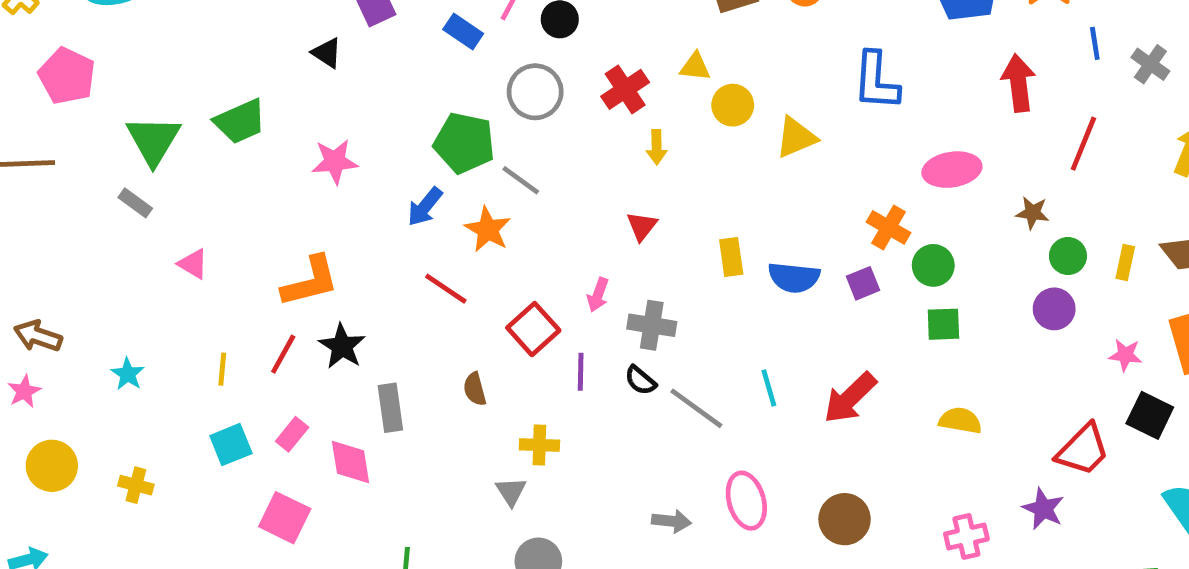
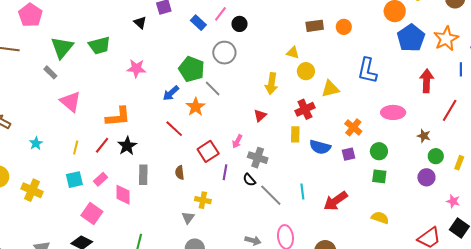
red cross: (625, 89) -> (305, 109), moved
yellow arrow: (657, 147) -> (271, 84), size x1.5
orange cross: (889, 227) -> (353, 127), moved
pink triangle: (193, 264) -> (70, 102), size x1.6
yellow cross: (136, 485) -> (32, 190), size x1.5

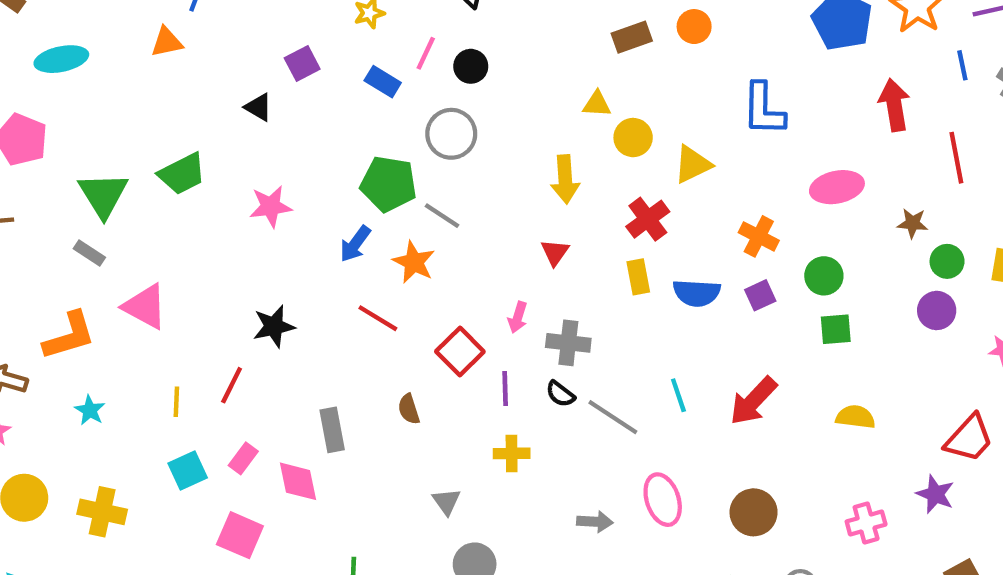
red line: (450, 110) -> (956, 158), turned -30
orange L-shape: (118, 117) -> (69, 336), moved
black star: (127, 146) -> (274, 326), moved, turned 30
yellow cross: (203, 200) -> (512, 453), moved

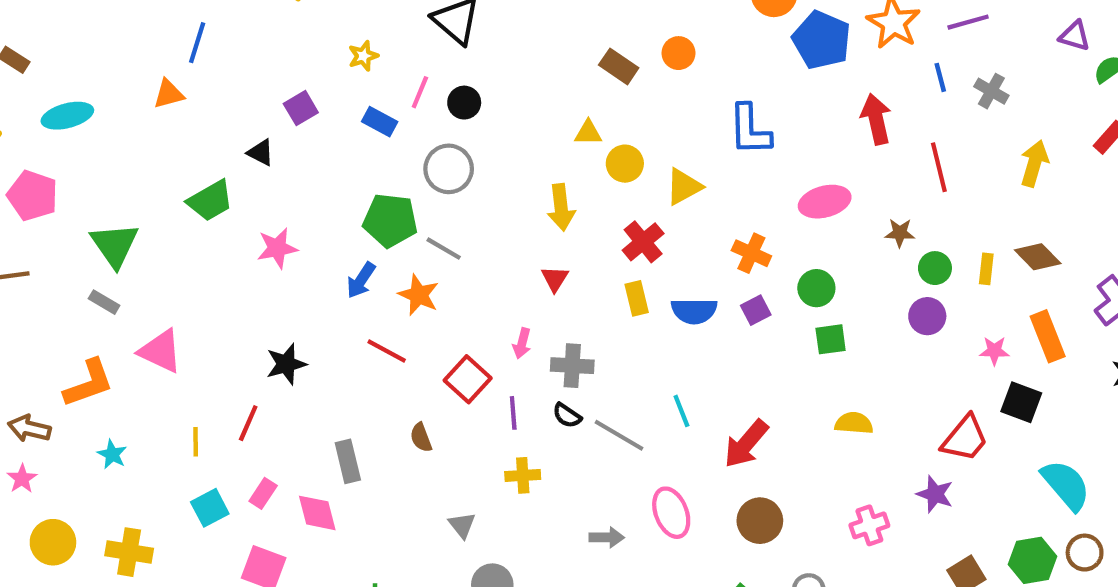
brown rectangle: (632, 37) -> (619, 66), turned 57
green trapezoid: (182, 174) -> (210, 201), moved
red arrow: (753, 401) -> (746, 444), moved

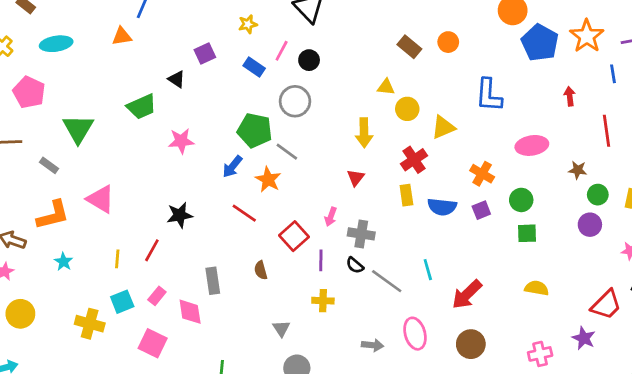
red arrow: (876, 119) -> (570, 96), size x0.6
gray rectangle: (104, 302) -> (49, 165), moved
yellow cross: (129, 552) -> (90, 324), moved

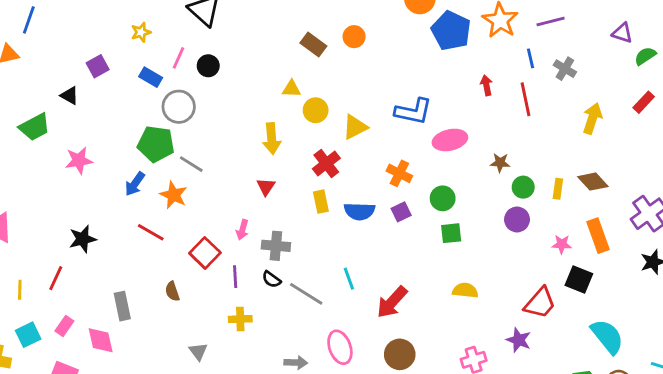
blue L-shape: (489, 95) -> (413, 111), moved, turned -78
gray circle: (295, 101) -> (179, 107), moved
red line: (607, 131) -> (525, 99), moved

